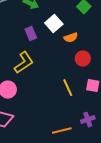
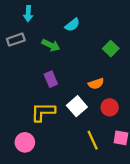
white square: (54, 24) -> (77, 106), moved
yellow L-shape: (24, 63) -> (43, 112), turned -145

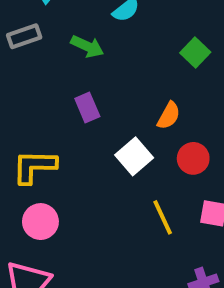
orange semicircle: (96, 84) -> (169, 116), turned -42
yellow L-shape: (43, 112) -> (34, 167), moved

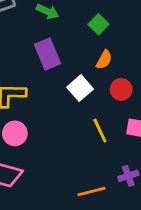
green square: (195, 52) -> (98, 24), moved
purple rectangle: (87, 107) -> (47, 54), size x1.5

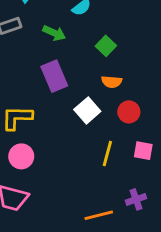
orange semicircle: (104, 60) -> (112, 82), turned 66
yellow line: (100, 131) -> (107, 154), turned 40

